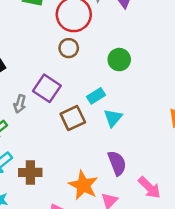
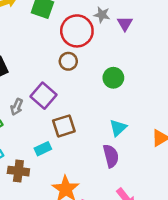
cyan rectangle: (96, 96) -> (43, 149), moved
cyan triangle: (113, 118) -> (118, 128), moved
purple semicircle: (117, 163) -> (111, 156), moved

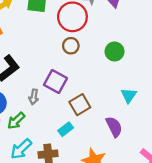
purple semicircle: (111, 156) -> (114, 127), moved

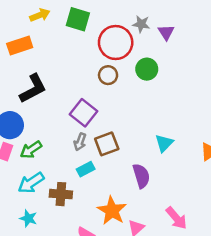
green circle: (115, 51) -> (147, 69), moved
gray arrow: (34, 97) -> (80, 142), moved

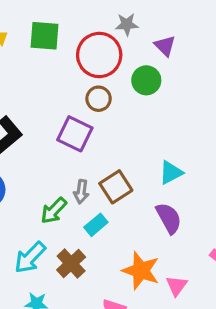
purple triangle: (166, 32) -> (165, 46), moved
purple square: (84, 113) -> (75, 134), moved
cyan triangle: (164, 143) -> (171, 173), moved, turned 30
green arrow: (31, 150) -> (54, 211), moved
brown cross: (61, 194) -> (71, 264), turned -35

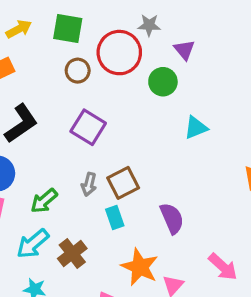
brown circle: (99, 99) -> (78, 71), moved
cyan triangle: (171, 173) -> (196, 128), moved
green arrow: (54, 211) -> (44, 201), moved
cyan rectangle: (96, 225) -> (115, 217), moved, turned -75

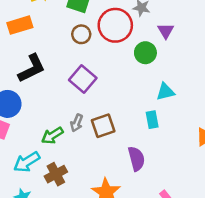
green arrow: (44, 201) -> (52, 136), moved
cyan rectangle: (115, 217) -> (152, 120), moved

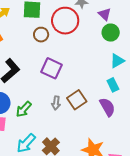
green circle: (145, 53) -> (111, 33), moved
green arrow: (52, 136) -> (24, 109), moved
purple semicircle: (136, 159) -> (107, 107), moved

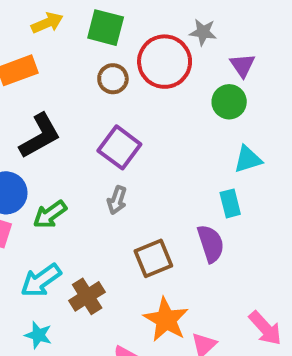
green circle: (111, 33) -> (229, 102), moved
brown square: (77, 100) -> (153, 258), moved
gray arrow: (56, 103) -> (117, 200), moved

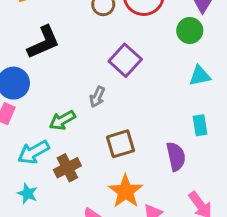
purple square: (119, 147) -> (125, 60), moved
cyan rectangle: (230, 203) -> (200, 125), moved
green arrow: (50, 214) -> (62, 120), moved
purple semicircle: (211, 244) -> (176, 156), moved

